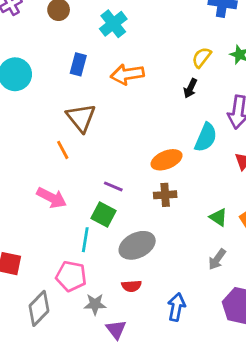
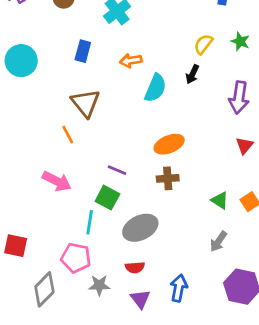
orange arrow: (127, 74) -> (131, 61), size x0.7
cyan semicircle: (206, 137) -> (155, 88), moved
purple triangle: (116, 329) -> (140, 299), moved

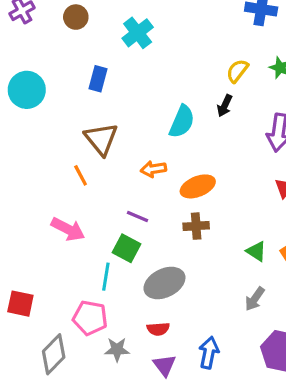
orange arrow: (131, 61) -> (153, 169), moved

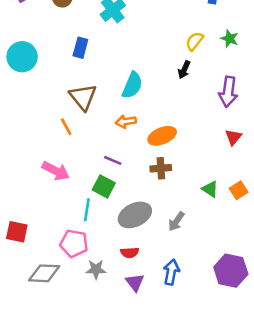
cyan semicircle: (182, 122) -> (132, 85), moved
gray arrow: (255, 299) -> (176, 221), moved
gray diamond: (54, 354) -> (44, 273), turned 48

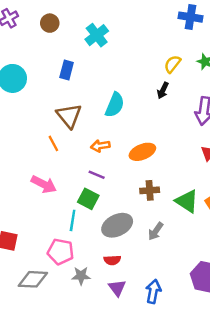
orange arrow: (126, 122) -> (100, 146), moved
brown cross: (161, 168) -> (150, 190), moved
green triangle: (210, 189) -> (187, 201), size x1.5
blue arrow: (171, 272) -> (153, 291), moved

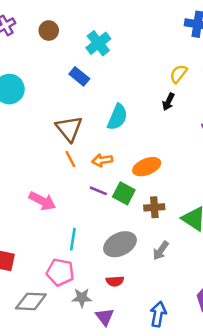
blue rectangle: (67, 70) -> (79, 76), moved, turned -66
orange line: (53, 143) -> (70, 159), moved
green square: (88, 199) -> (124, 193), moved
purple triangle: (117, 288) -> (105, 317), moved

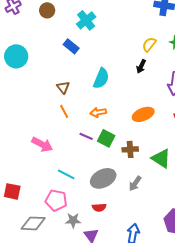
brown triangle: (69, 128) -> (63, 87), size x0.6
orange arrow: (102, 160) -> (98, 112), moved
orange ellipse: (147, 167) -> (143, 114), moved
cyan line: (73, 239) -> (66, 174), turned -72

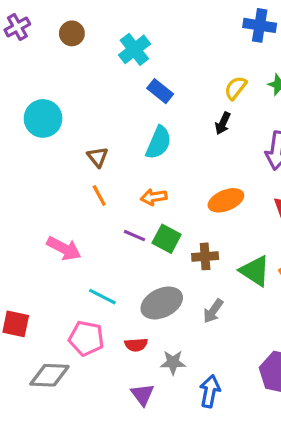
blue rectangle: (71, 46) -> (160, 91), moved
cyan circle: (16, 56) -> (43, 118), moved
red semicircle: (99, 207) -> (136, 345), moved
gray star: (73, 220) -> (173, 362), moved

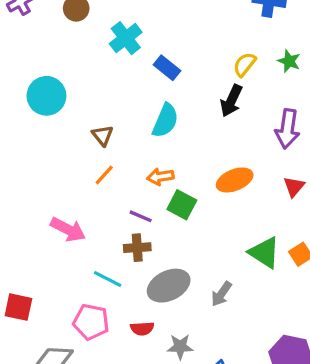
cyan cross: (134, 49) -> (126, 38), moved
black arrow: (223, 123) -> (231, 101), size x1.4
orange line: (99, 195) -> (104, 175), turned 70
green square: (167, 239) -> (182, 205), moved
brown cross: (205, 256) -> (137, 248), moved

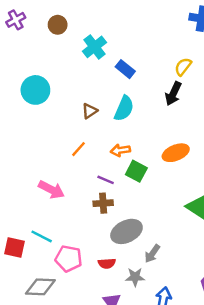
brown triangle: (103, 135) -> (90, 111), moved, turned 35
cyan line: (108, 279) -> (42, 236), moved
gray arrow: (221, 294) -> (152, 254), moved

